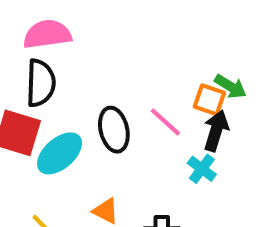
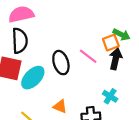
orange square: (209, 100) -> (111, 43), turned -35
cyan cross: (202, 169) -> (110, 96), moved

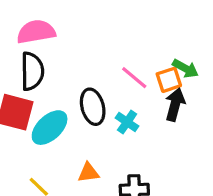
pink line: (88, 56) -> (134, 78), moved
cyan cross: (110, 96) -> (127, 122), moved
orange triangle: (60, 106) -> (88, 173), turned -32

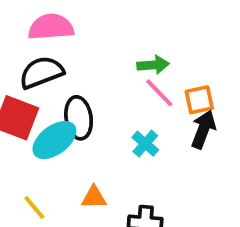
green arrow: (185, 68) -> (153, 65), moved, turned -40
black semicircle: (32, 71) -> (41, 72), turned -117
black ellipse: (93, 107) -> (79, 118), moved

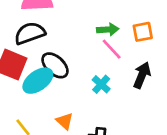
orange square: (199, 100) -> (143, 32), moved
black ellipse: (79, 118) -> (55, 65), turned -40
orange triangle: (94, 197) -> (65, 121), turned 42

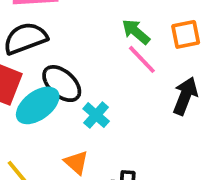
green arrow: (108, 29) -> (136, 32), turned -135
cyan cross: (101, 84) -> (96, 115), moved

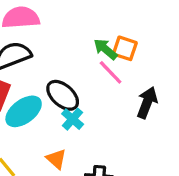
orange square: (186, 34) -> (125, 48), moved, turned 30
black ellipse: (62, 84) -> (63, 95), moved

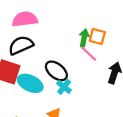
green arrow: (105, 49) -> (84, 38), turned 63
cyan ellipse: (24, 111) -> (30, 83), turned 65

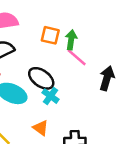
orange square: (97, 36) -> (50, 35), moved

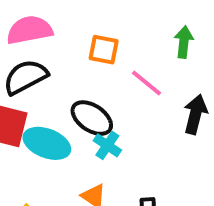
green arrow: (71, 40) -> (184, 42), moved

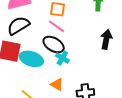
pink line: (147, 83) -> (56, 26), moved

